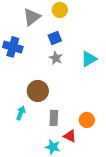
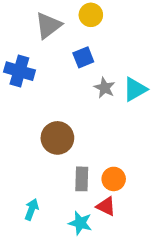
gray star: (56, 58) -> (105, 88), moved
cyan arrow: (21, 113) -> (32, 209), moved
orange circle: (87, 120) -> (114, 179), moved

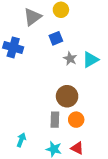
brown circle: (57, 138) -> (67, 96), moved
red triangle: (106, 206) -> (77, 148), moved

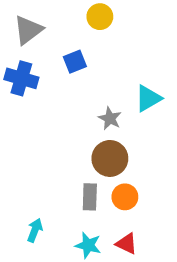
gray triangle: (32, 17) -> (28, 30), moved
blue square: (56, 38) -> (75, 62), moved
gray star: (70, 59) -> (110, 118), moved

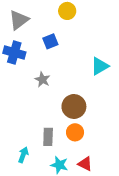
gray star: (110, 118) -> (42, 80), moved
gray rectangle: (90, 197) -> (48, 137), moved
orange circle: (125, 197) -> (75, 132), moved

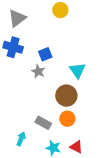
blue square: (50, 41) -> (45, 54), moved
cyan triangle: (100, 66) -> (77, 70), moved, turned -36
gray rectangle: (48, 137) -> (43, 123), turned -63

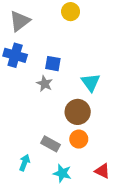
blue square: (45, 54) -> (53, 64), turned 32
red triangle: (76, 147) -> (102, 171), moved

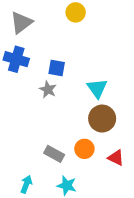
brown circle: (78, 112) -> (102, 119), moved
cyan arrow: (25, 163) -> (26, 184), moved
red triangle: (102, 171) -> (116, 158), moved

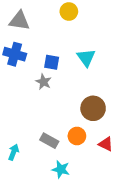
gray triangle: (21, 23) -> (19, 21), turned 45
cyan triangle: (97, 88) -> (86, 58), moved
cyan arrow: (26, 184) -> (14, 152), moved

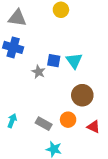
cyan triangle: (86, 58) -> (74, 61), moved
blue square: (52, 62) -> (54, 61), moved
cyan arrow: (14, 152) -> (12, 121), moved

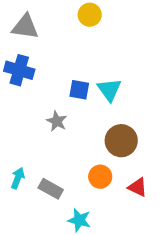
gray star: (39, 72) -> (57, 121), moved
gray rectangle: (44, 124) -> (51, 189), moved

